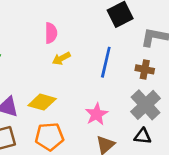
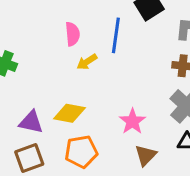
blue line: (106, 62) -> (116, 35), moved

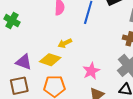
yellow arrow: (87, 62) -> (65, 43), moved

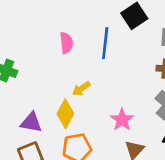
yellow diamond: (50, 60) -> (65, 114), turned -70

